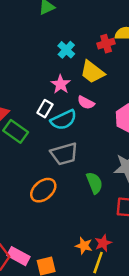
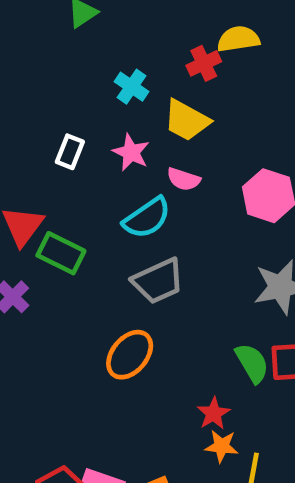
white rectangle: (45, 109) -> (70, 152), moved
green semicircle: (94, 183) -> (252, 363), moved
red star: (103, 243) -> (214, 413), moved

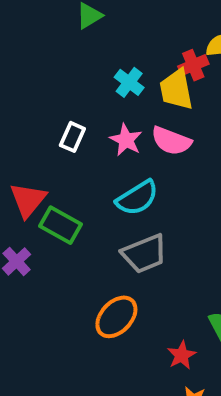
yellow trapezoid: (187, 120) -> (176, 89), moved, turned 48
pink semicircle: (183, 179) -> (171, 141), moved, size x1.4
red star: (214, 413) -> (182, 355), moved

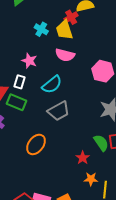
white rectangle: (72, 137) -> (19, 82), moved
pink star: (126, 140) -> (29, 61), moved
orange ellipse: (116, 317) -> (36, 144), moved

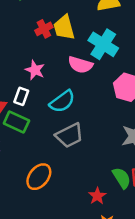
red cross: (71, 17) -> (44, 29), moved
cyan cross: (41, 29) -> (103, 44), moved, size x1.6
yellow trapezoid: (64, 30) -> (64, 28), moved

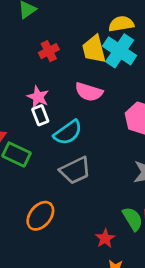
yellow trapezoid: (64, 28) -> (94, 49), moved
cyan cross: (103, 44) -> (120, 51), moved
white rectangle: (21, 96) -> (40, 115), moved, turned -42

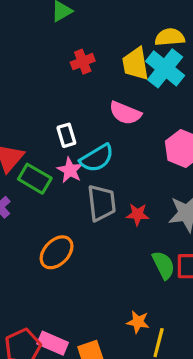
pink star: (38, 97) -> (70, 170), moved
gray trapezoid: (75, 170) -> (102, 203), turned -76
red star: (105, 238) -> (137, 214), moved, turned 30

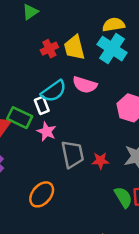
yellow trapezoid: (136, 64) -> (74, 48), moved
cyan semicircle: (97, 158) -> (54, 91), moved
green rectangle: (35, 179) -> (20, 118), moved

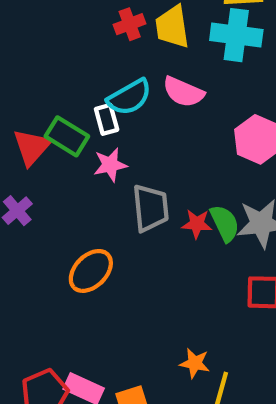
cyan cross: (112, 49) -> (236, 35), turned -32
pink star: (47, 132) -> (110, 165), turned 30
green semicircle: (123, 197) -> (225, 223), moved

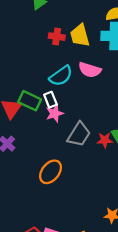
red cross: (130, 24) -> (57, 37), turned 35
white rectangle: (107, 119) -> (50, 100), moved
gray trapezoid: (151, 208) -> (79, 134), turned 44

